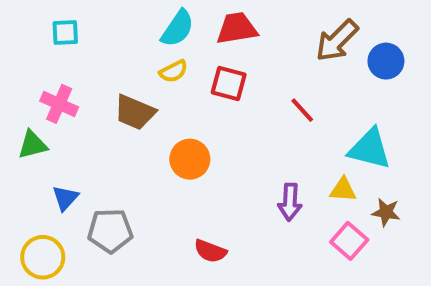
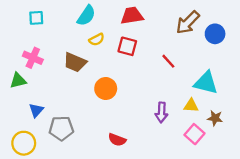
cyan semicircle: (178, 28) -> (86, 16), moved

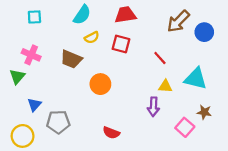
green triangle: (18, 81) -> (17, 76), turned -35
yellow triangle: (191, 106) -> (165, 86), moved

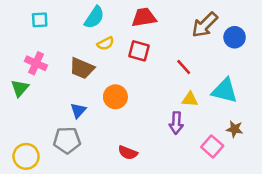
blue triangle: (34, 105) -> (78, 110), moved

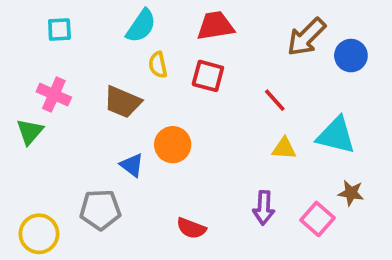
yellow semicircle: (105, 43) -> (158, 65), turned 105
blue triangle: (78, 110) -> (132, 165), moved, turned -35
purple arrow: (176, 123) -> (264, 208), moved

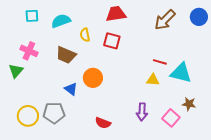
cyan semicircle: (141, 26) -> (61, 21), moved, turned -144
blue circle: (351, 56) -> (199, 17), moved
red line: (275, 100) -> (160, 62), moved, turned -32
yellow circle: (39, 234) -> (28, 116), moved

